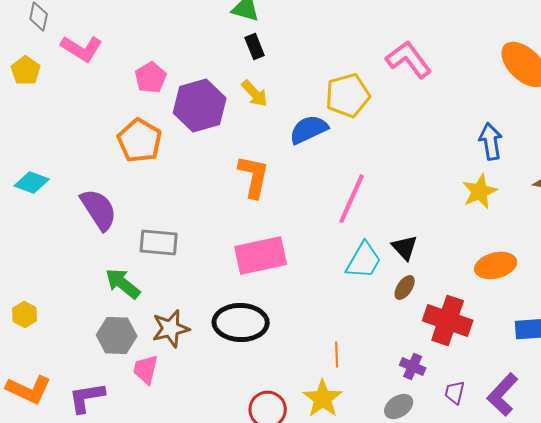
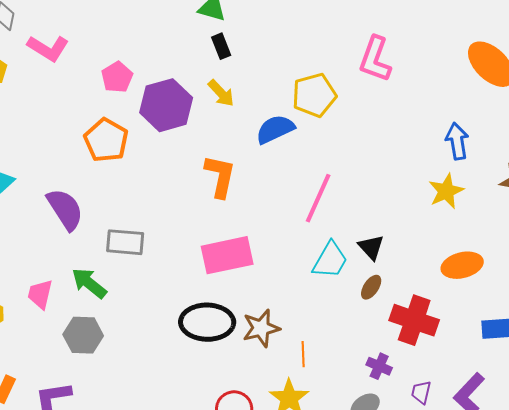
pink L-shape: (409, 60) -> (375, 59), turned -123
brown star: (171, 328) -> (261, 328), moved
pink trapezoid: (146, 370) -> (40, 294), moved

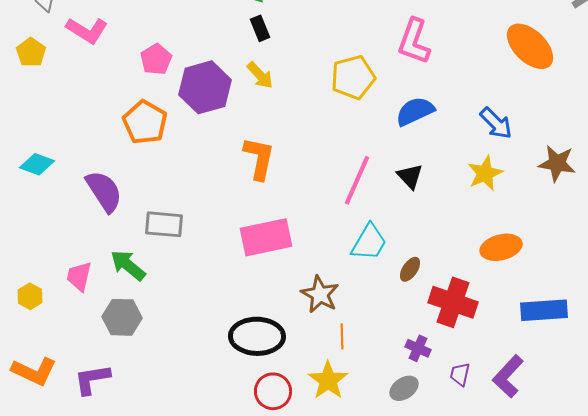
blue semicircle: (275, 129) -> (415, 111), moved
blue arrow: (457, 141) -> (496, 123), turned 144
black triangle: (371, 247) -> (410, 176), moved
black ellipse: (207, 322) -> (257, 336), moved
brown star: (261, 328) -> (320, 294), moved, turned -30

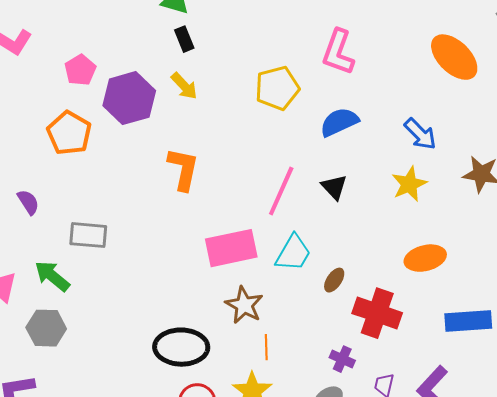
purple semicircle: (104, 191) -> (28, 202), size x0.6
pink rectangle: (266, 237) -> (231, 248), moved

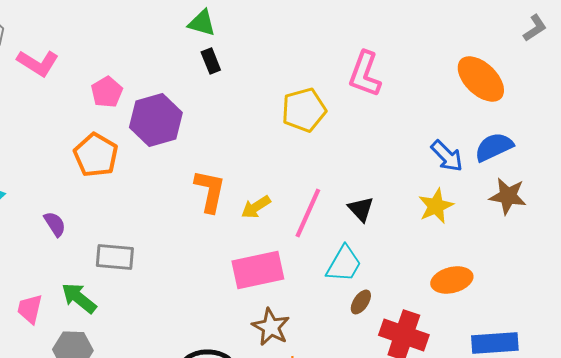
yellow arrow: (184, 86) -> (256, 207), moved, turned 100
blue semicircle: (339, 122) -> (494, 147), moved
cyan trapezoid: (293, 253) -> (344, 264), moved

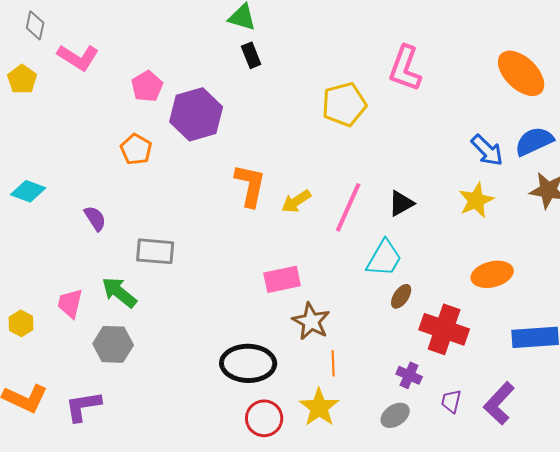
orange pentagon: (96, 155) -> (136, 149), size x0.7
black triangle: (361, 209) -> (401, 203), turned 44
pink rectangle: (258, 270) -> (282, 279), moved, size x0.7

